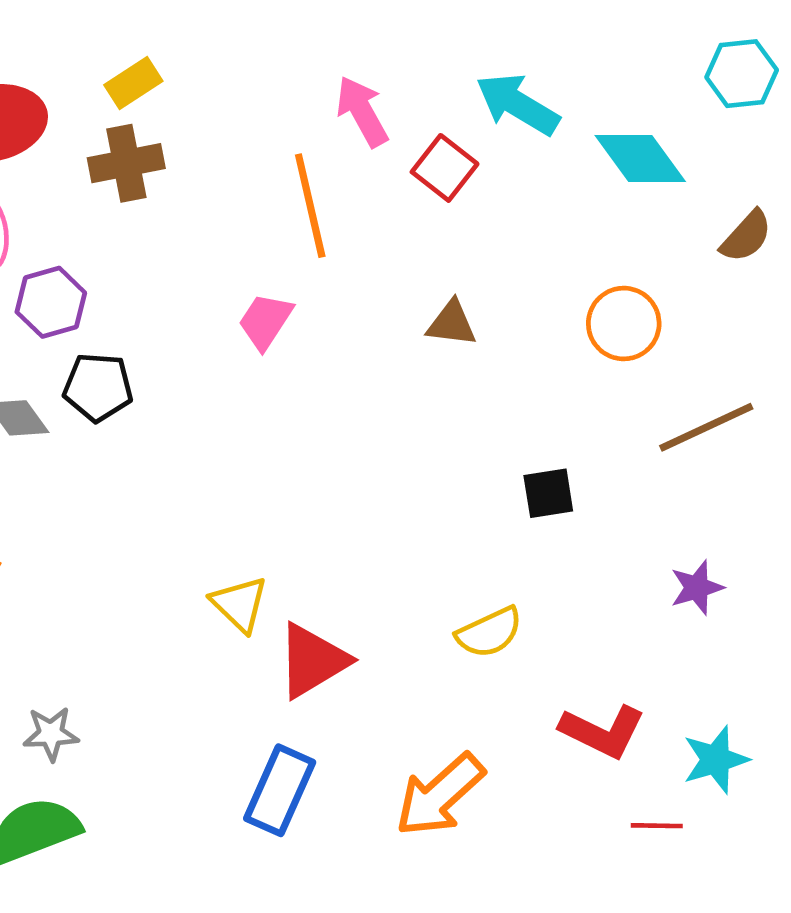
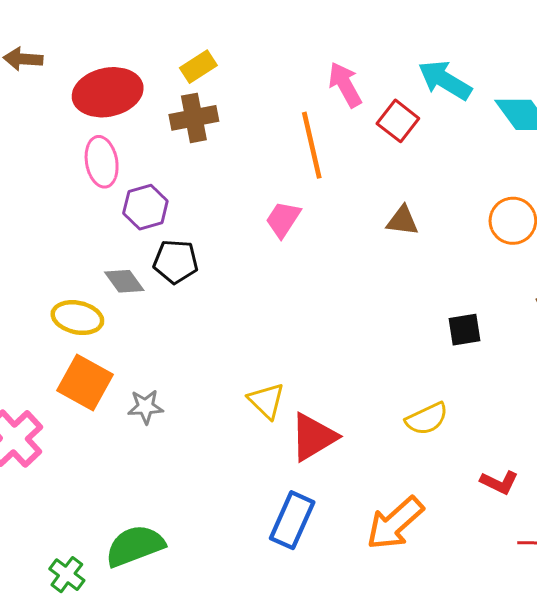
red L-shape: (603, 731) -> (499, 482), size x0.7
gray star: (51, 734) -> (145, 407), moved

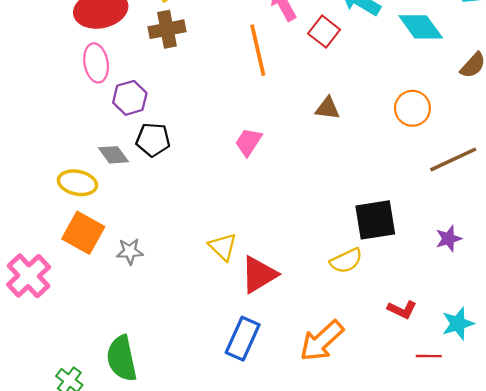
pink trapezoid: (283, 219) -> (248, 142), moved
black square: (464, 330) -> (375, 220), moved, size x1.6
green semicircle: (135, 546) -> (122, 358), turned -81

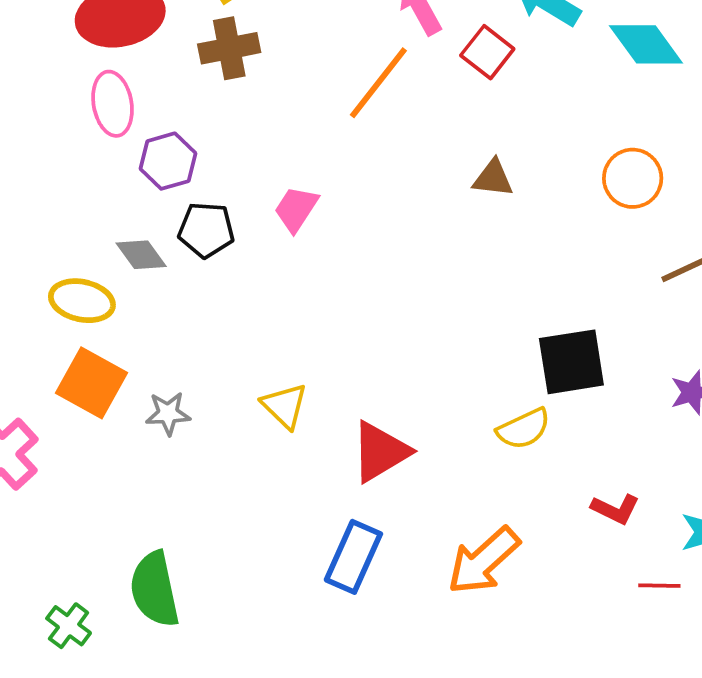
orange line: (258, 50) -> (378, 83), turned 51
pink trapezoid: (248, 142) -> (296, 209), moved
yellow triangle: (223, 247) -> (285, 406), moved

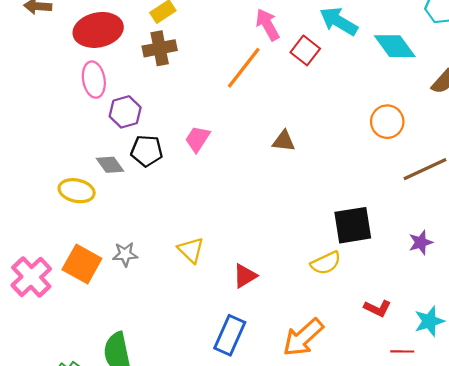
brown triangle: (493, 178) -> (284, 141), moved
orange square: (91, 383) -> (82, 264), moved
red triangle: (380, 452) -> (245, 276), size x0.7

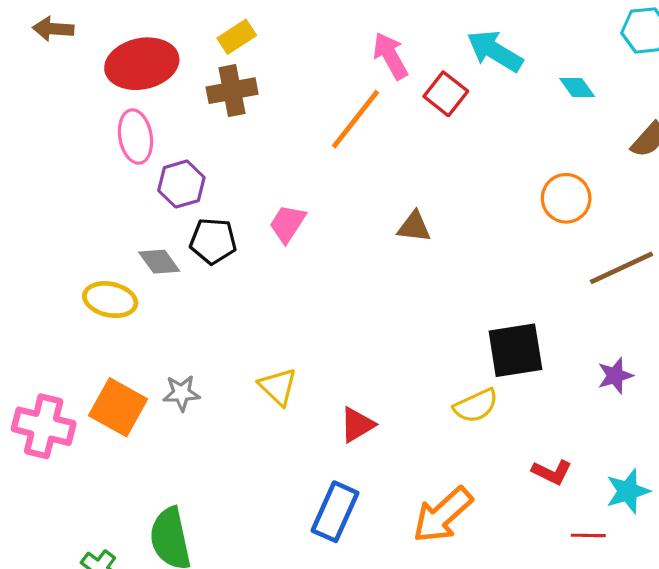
cyan diamond: (395, 46) -> (577, 87), size x0.6
pink cross: (31, 277) -> (44, 426), turned -33

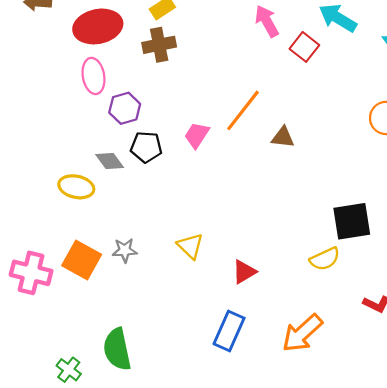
orange line: (356, 119) -> (243, 110), moved

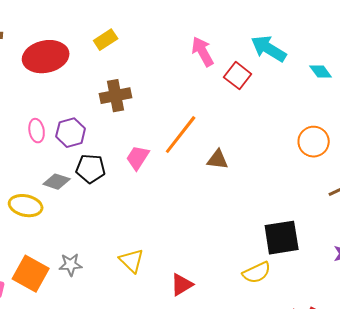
brown cross: (159, 45) -> (116, 96), moved
pink ellipse: (93, 76) -> (37, 131), moved, size x0.7
gray diamond: (110, 161) -> (57, 182), turned -36

